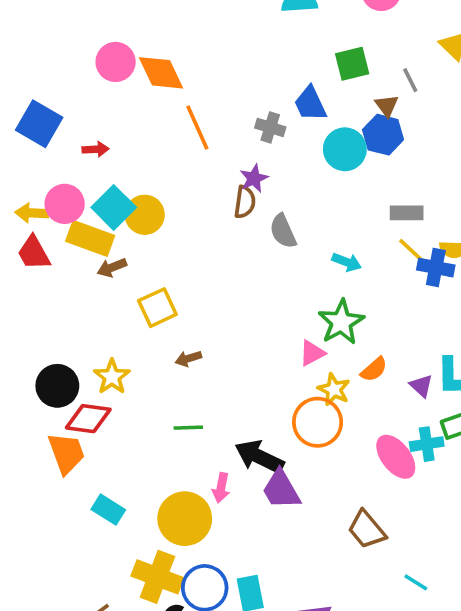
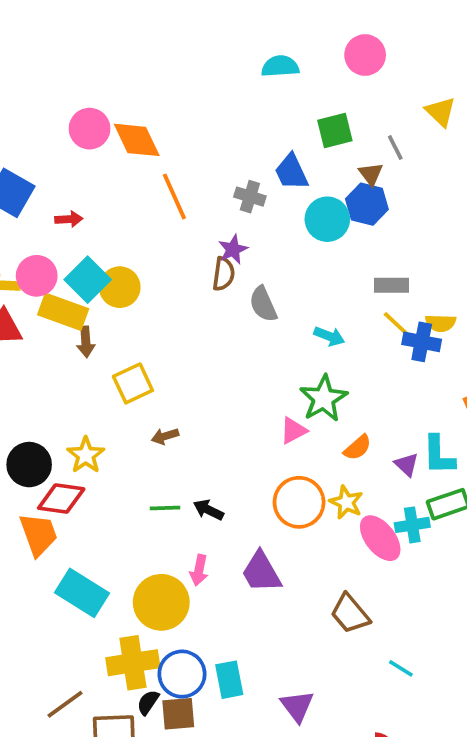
brown arrow: (112, 268) -> (86, 342), turned -72
yellow star: (334, 389) -> (346, 502), moved
black arrow: (259, 457) -> (208, 510), moved, size x0.6
cyan rectangle: (108, 510) -> (82, 593), size x1.5
yellow cross: (157, 577) -> (133, 663), turned -30

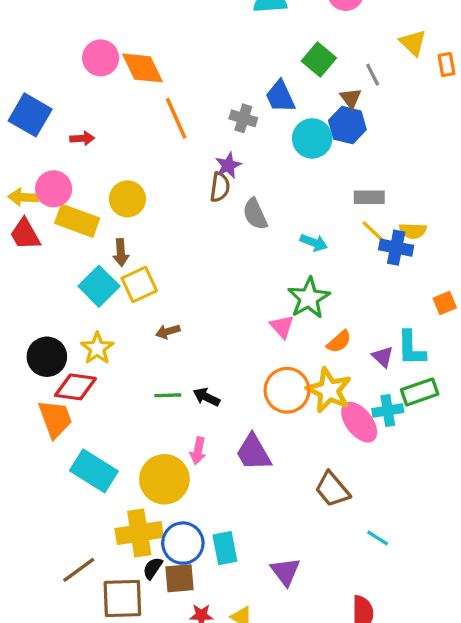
green square: (335, 130) -> (319, 60), turned -36
cyan square: (88, 280) -> (99, 286), moved
brown arrow: (86, 342) -> (121, 253), moved
pink triangle: (293, 431) -> (282, 326), turned -44
yellow star: (346, 502) -> (329, 390), size x1.5

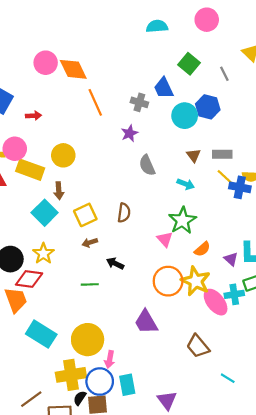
brown triangle: (351, 98) -> (193, 155), moved
brown semicircle: (220, 187) -> (124, 213), moved
yellow square: (139, 285) -> (85, 215), moved
black arrow: (206, 397) -> (115, 263), moved
pink arrow: (198, 451) -> (110, 359), moved

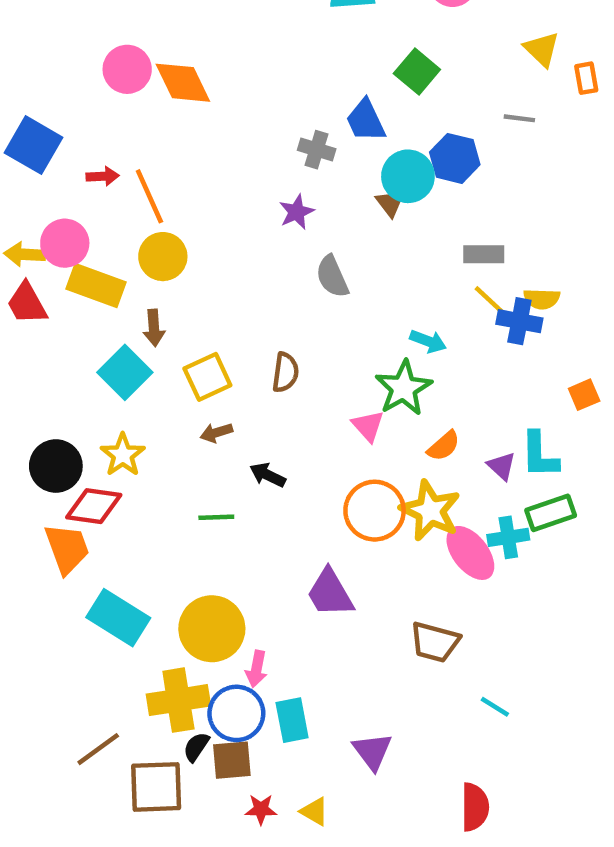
gray line: (224, 74) -> (519, 118), moved, turned -56
orange line: (95, 102) -> (149, 196), moved
brown triangle: (193, 155) -> (390, 203), moved
cyan arrow: (186, 184) -> (428, 341), moved
brown trapezoid: (198, 346) -> (435, 642), turned -35

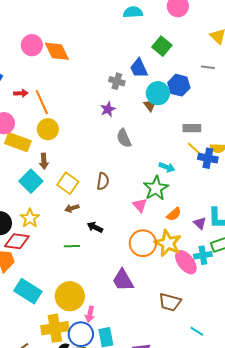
yellow square: (207, 377) -> (68, 183), turned -30

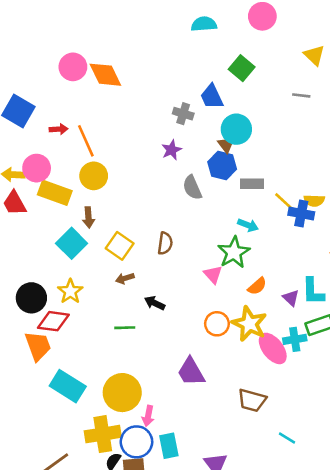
blue hexagon: (179, 85) -> (222, 165), moved
gray rectangle: (192, 128) -> (252, 184), moved
orange circle: (143, 243) -> (217, 324), size x0.7

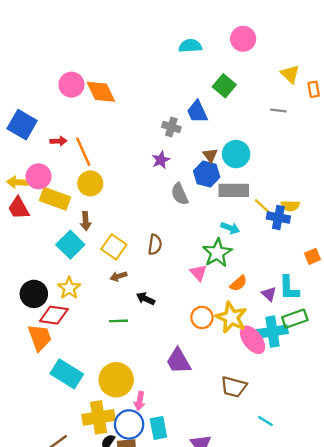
cyan circle: (236, 129) -> (236, 154), moved
gray rectangle: (252, 184) -> (234, 190), size x1.4
cyan cross: (295, 339) -> (273, 332), size x1.4

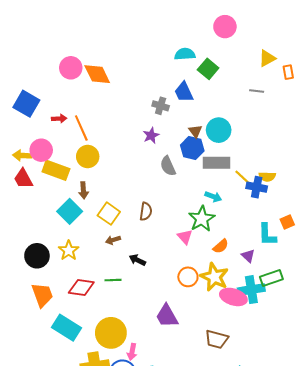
cyan semicircle: (190, 46) -> (185, 54), moved
yellow triangle: (290, 74) -> (267, 58), turned 48
cyan L-shape: (289, 288) -> (267, 235), moved
red diamond: (54, 315) -> (81, 287), moved
pink ellipse: (253, 340) -> (233, 297), turned -35

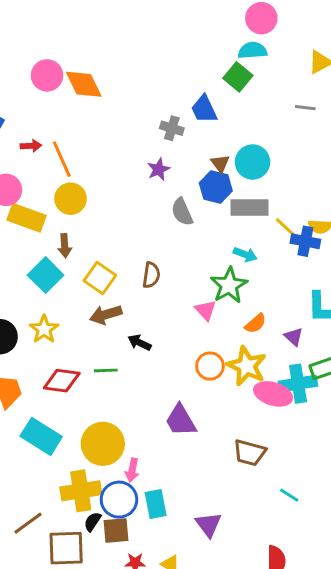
cyan semicircle: (185, 54) -> (253, 50), moved
brown arrow: (113, 240) -> (106, 315), size x1.5

